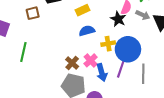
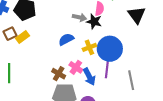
yellow rectangle: (82, 10) -> (23, 37), moved
gray arrow: (143, 15) -> (79, 17), moved
gray line: (143, 74) -> (131, 80), moved

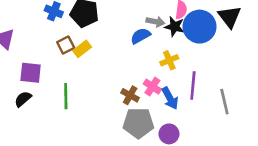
blue semicircle: (66, 39) -> (140, 36), moved
blue circle: (110, 49) -> (200, 27), moved

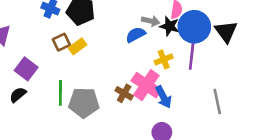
black triangle: (230, 17) -> (226, 32), moved
purple square: (31, 73) -> (26, 69), turned 30
purple line: (193, 85) -> (192, 56), moved
pink cross: (152, 87) -> (146, 85), size x1.6
gray pentagon: (138, 123) -> (84, 103), moved

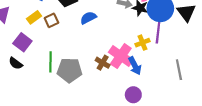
blue semicircle: (136, 35) -> (88, 18), moved
yellow rectangle: (78, 46) -> (34, 17), moved
yellow cross: (164, 59) -> (142, 43), moved
black semicircle: (18, 95) -> (16, 63), turned -104

